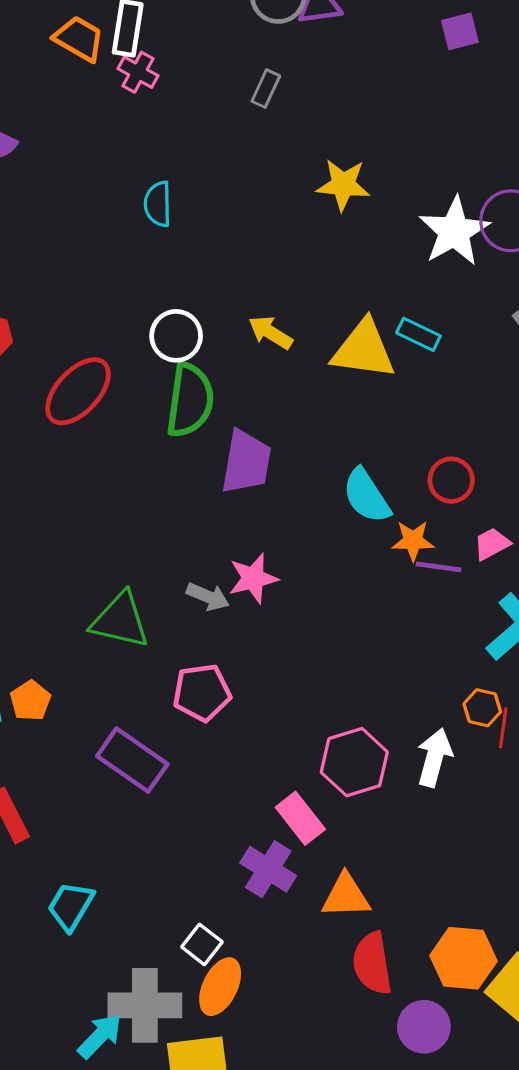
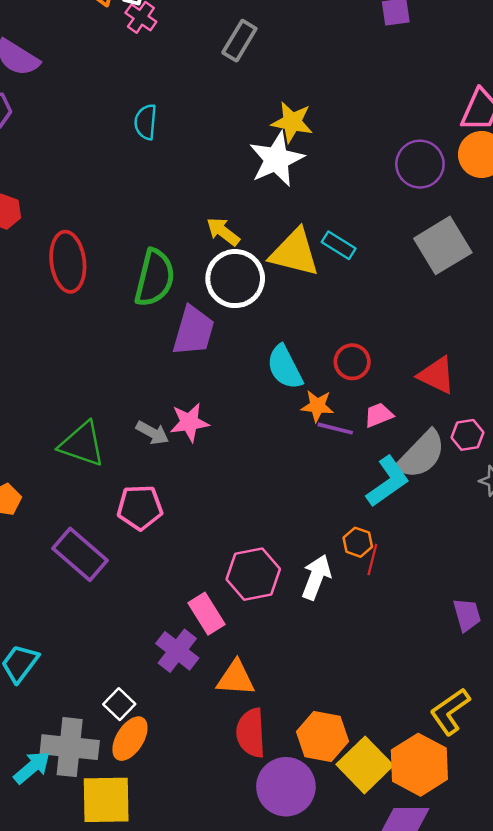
gray rectangle: (266, 89) -> (239, 41), size x1.4
white star: (454, 231) -> (276, 159), moved
white circle: (176, 336) -> (235, 279), moved, size x1.4
red ellipse: (78, 391) -> (68, 262), turned -56
purple circle: (424, 1027) -> (286, 787), size x1.4

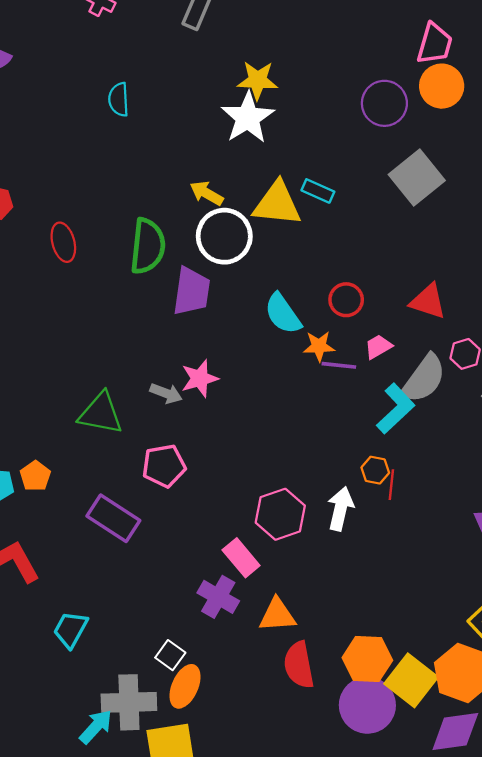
red ellipse: (68, 262) -> (63, 242), size x0.7
purple circle: (286, 787) -> (367, 705), moved

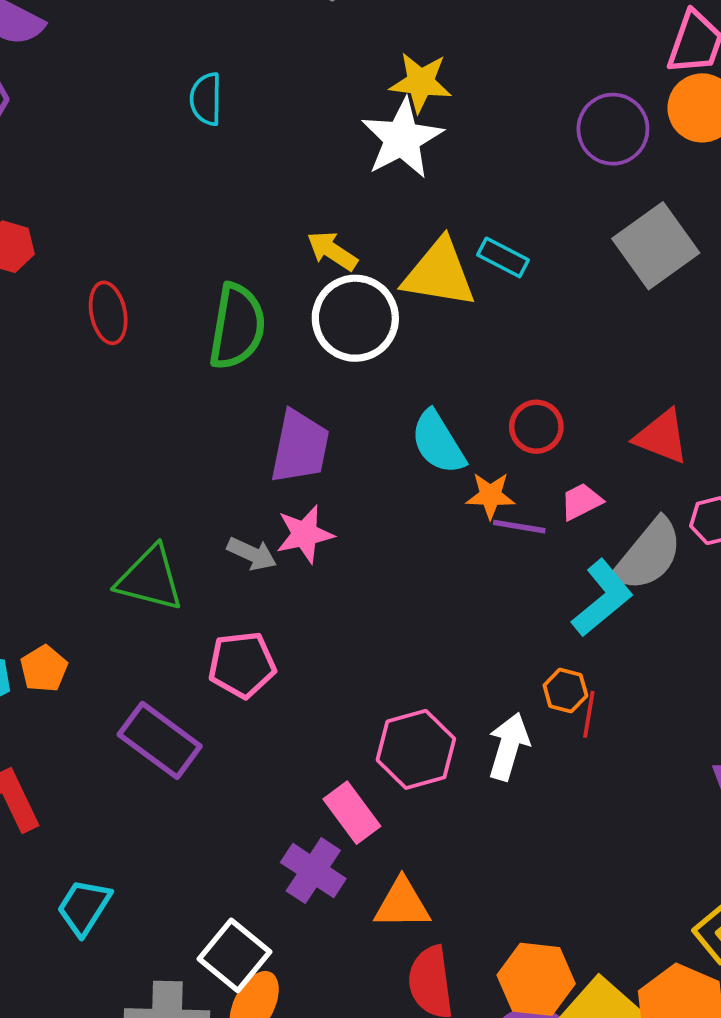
purple trapezoid: (192, 291) -> (300, 447), moved
white square: (170, 655) -> (235, 955), size x1.5

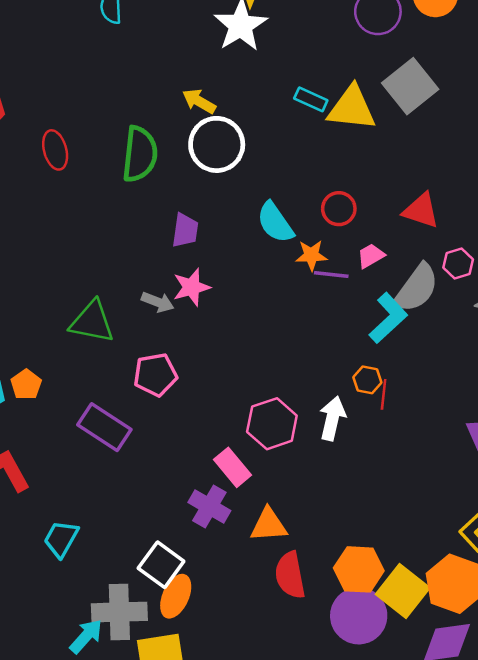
yellow triangle: (439, 273) -> (352, 108), moved
purple trapezoid: (300, 447) -> (185, 230), size x0.7

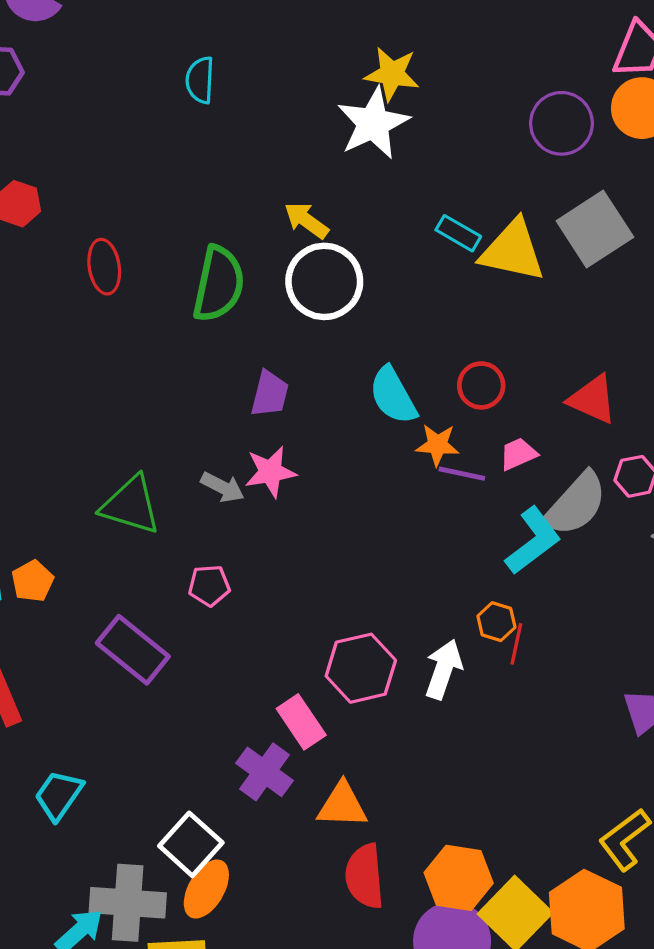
pink pentagon: (155, 375) -> (209, 586), size x0.7

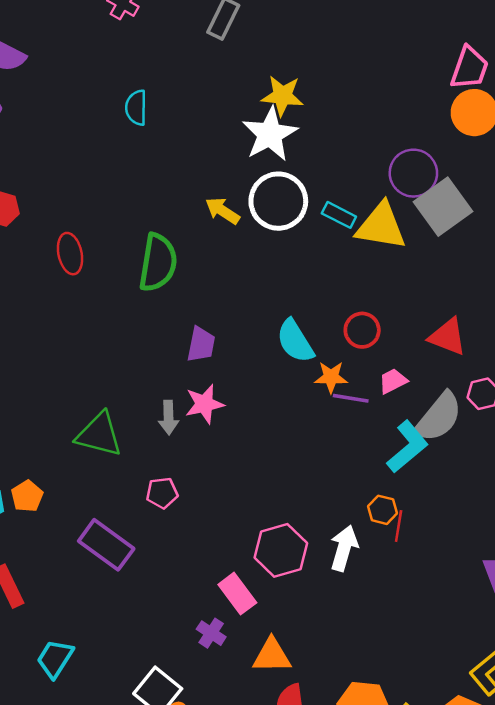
purple circle: (561, 123) -> (413, 173), moved
white circle: (324, 281) -> (278, 201), moved
gray arrow: (223, 487) -> (169, 417), turned 64
purple cross: (264, 772) -> (211, 633), size x0.7

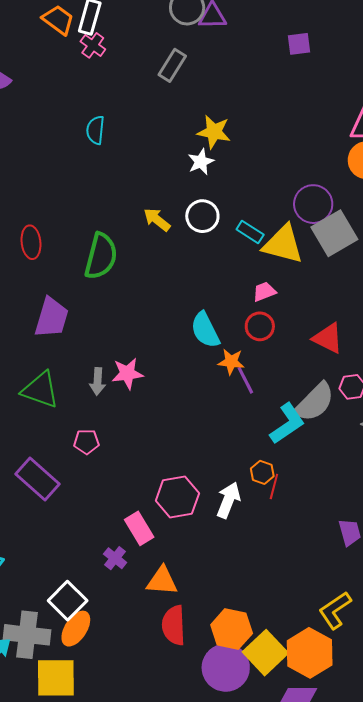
white star: (270, 134) -> (201, 162), size x0.6
white circle: (278, 201) -> (202, 216), size x0.7
purple trapezoid: (201, 344) -> (52, 318), moved, size x1.4
pink trapezoid: (393, 381) -> (264, 292), moved
purple line: (351, 398) -> (245, 380), turned 48

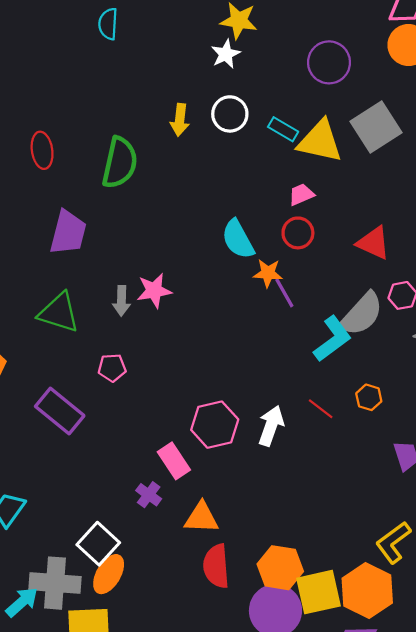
purple circle: (313, 204) -> (329, 62), moved
yellow arrow: (157, 220) -> (180, 120), turned -120
orange hexagon: (262, 472) -> (369, 397), moved
red line: (274, 487) -> (321, 409), turned -65
yellow square: (265, 653) -> (319, 592), turned 33

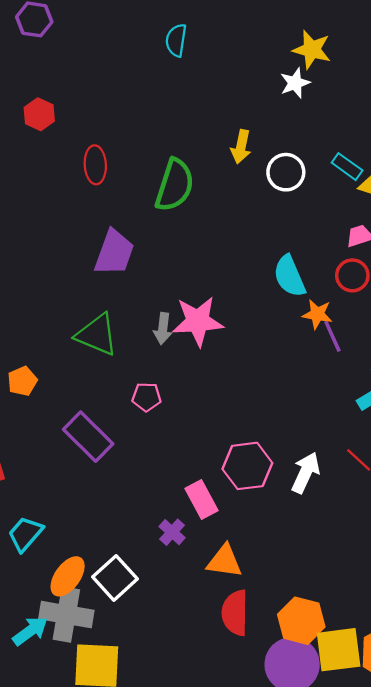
white circle: (230, 114) -> (286, 172), moved
pink star: (154, 291) -> (198, 321), size x1.4
orange ellipse: (109, 574) -> (68, 576), moved

